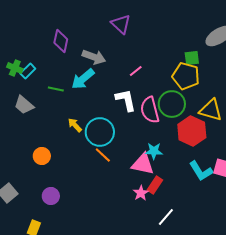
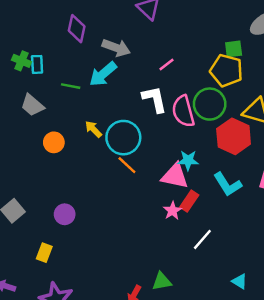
cyan rectangle: (28, 71) -> (37, 64), turned -49
orange circle: (42, 156) -> (54, 142), moved
cyan L-shape: (201, 171) -> (228, 184), moved

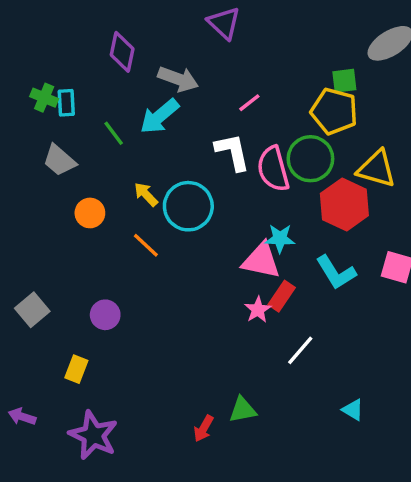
green line: (71, 86) -> (114, 133), turned 42
orange line: (127, 165) -> (146, 245), moved

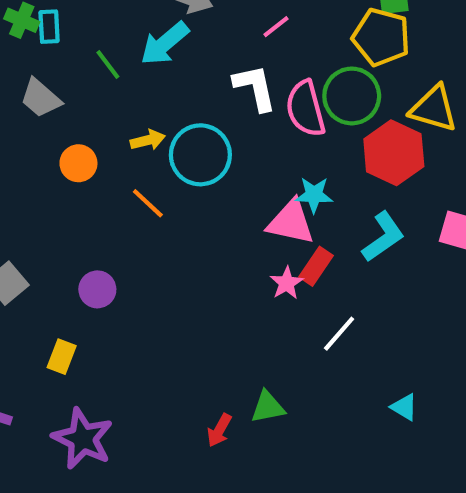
yellow arrow: (146, 194) -> (148, 140), turned 120
cyan L-shape: (336, 272) -> (383, 237), turned -93

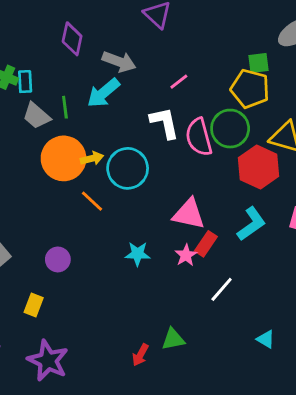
green line: (108, 64) -> (65, 107), turned 30
gray trapezoid: (41, 98) -> (36, 116), moved
orange circle: (78, 163) -> (64, 158), moved, size x1.8
cyan star: (314, 195) -> (138, 254), moved

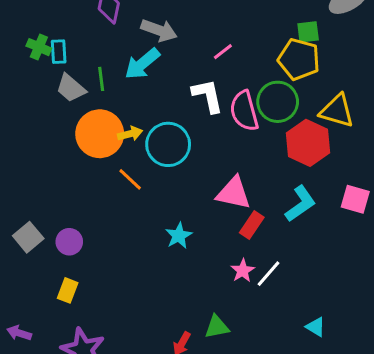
cyan star: (138, 254) -> (179, 236), turned -30
pink star: (186, 255) -> (243, 271), moved
purple circle: (58, 259) -> (69, 242), moved

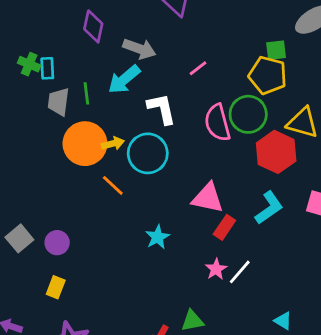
gray trapezoid: (71, 88) -> (58, 102), turned 56
white L-shape: (208, 96) -> (162, 109), moved

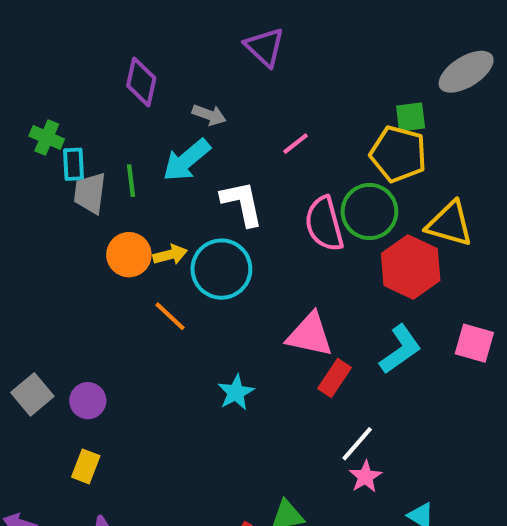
gray arrow: (139, 49) -> (209, 115), size x0.7
cyan rectangle: (47, 68) -> (73, 164), moved
orange circle: (85, 144) -> (129, 255), size x0.7
pink star: (216, 269) -> (365, 477), moved

